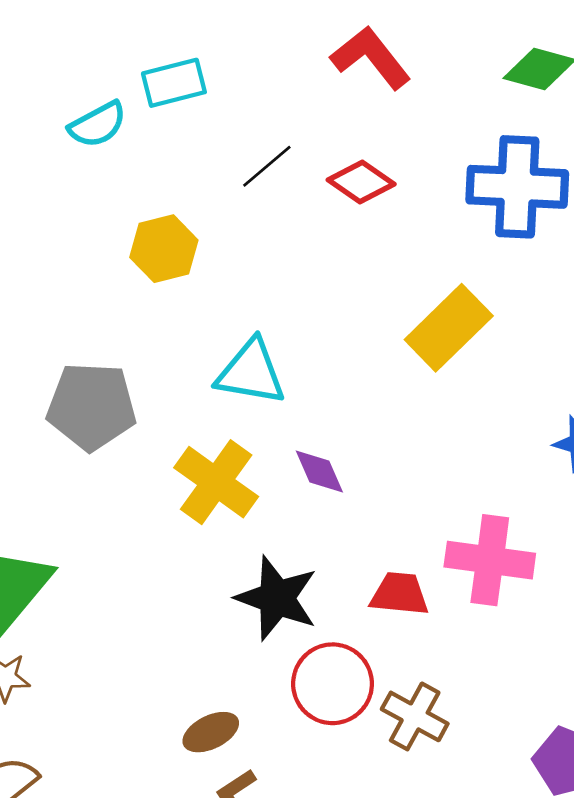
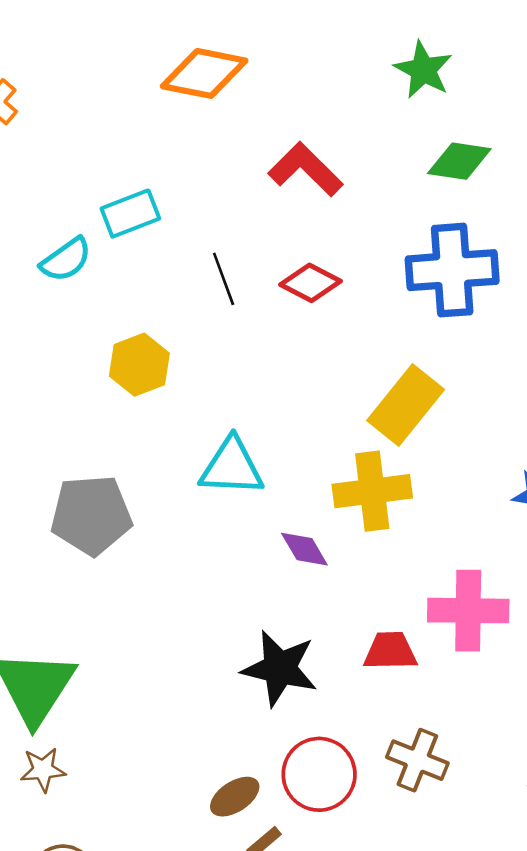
black line: (267, 166) -> (224, 279), turned -63
yellow cross: (216, 482) -> (372, 491), moved, turned -36
red circle: (333, 684) -> (319, 774), moved

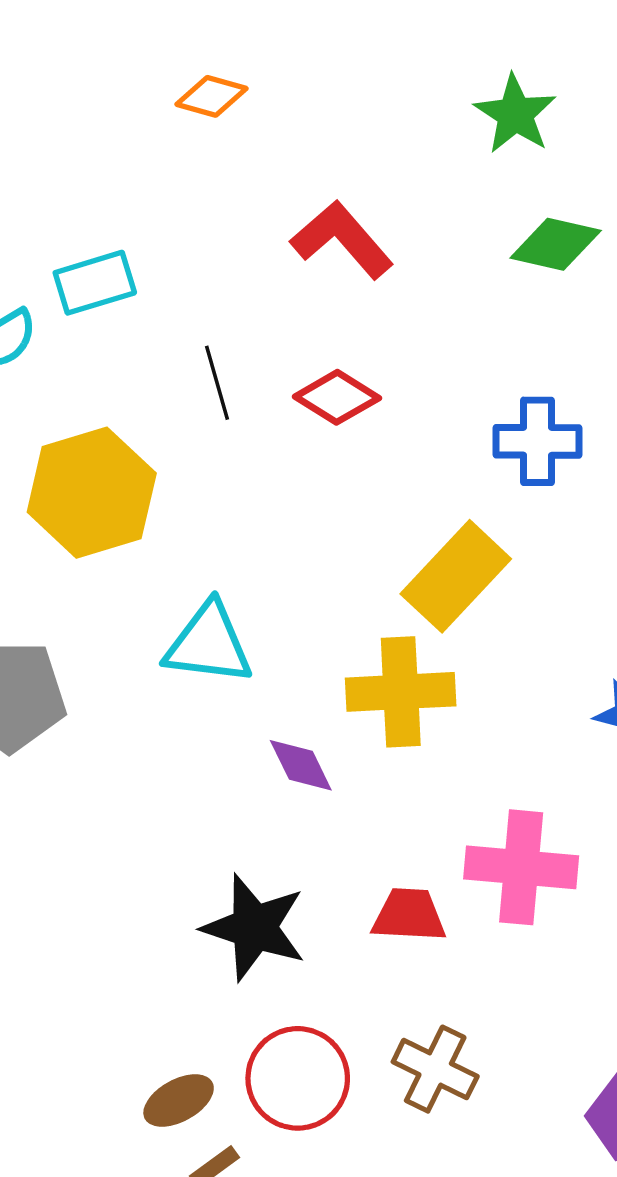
orange diamond: (204, 73) -> (212, 96), size x0.6
blue cross: (452, 270) -> (538, 441), moved, size x0.7
yellow hexagon: (139, 365) -> (92, 493), size x1.5

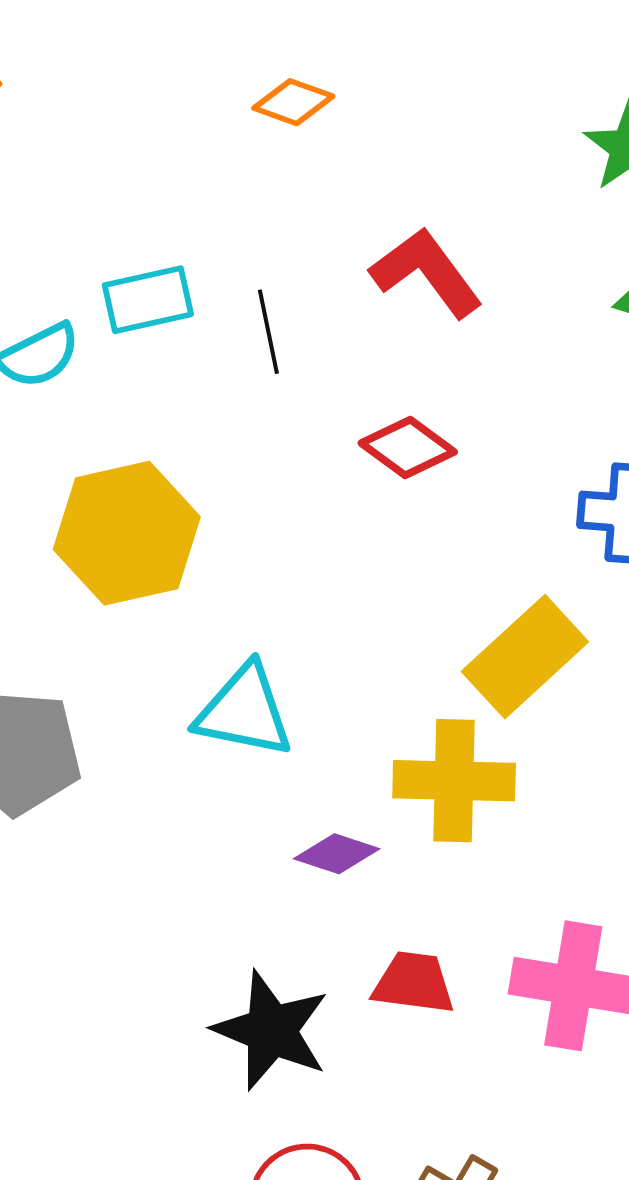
black line: (217, 383) -> (268, 332), moved
purple diamond: (301, 765) -> (337, 854), turned -50
red trapezoid: (409, 915) -> (414, 983), moved

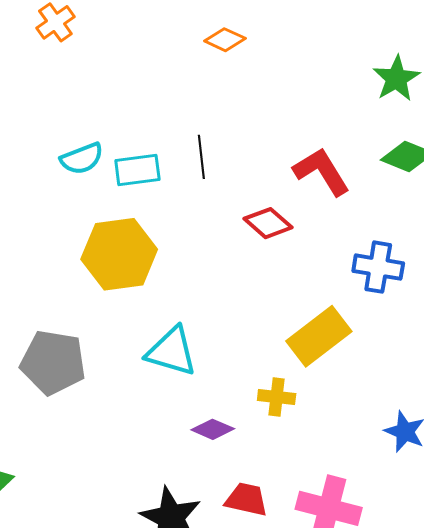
red L-shape: (426, 272) -> (322, 172), moved
cyan rectangle: (148, 300) -> (137, 170), moved
yellow cross: (454, 781) -> (277, 397), size x0.6

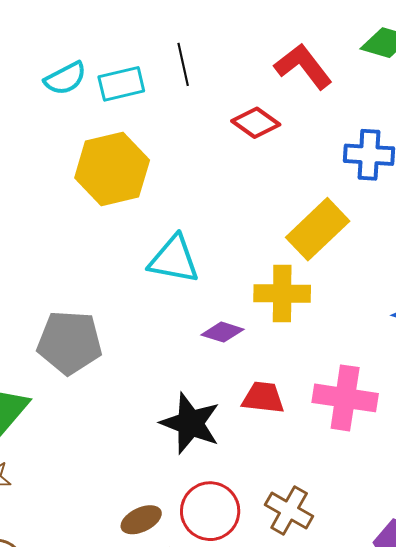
gray pentagon: (53, 362) -> (70, 342), moved
yellow cross: (277, 397) -> (282, 293), size x1.5

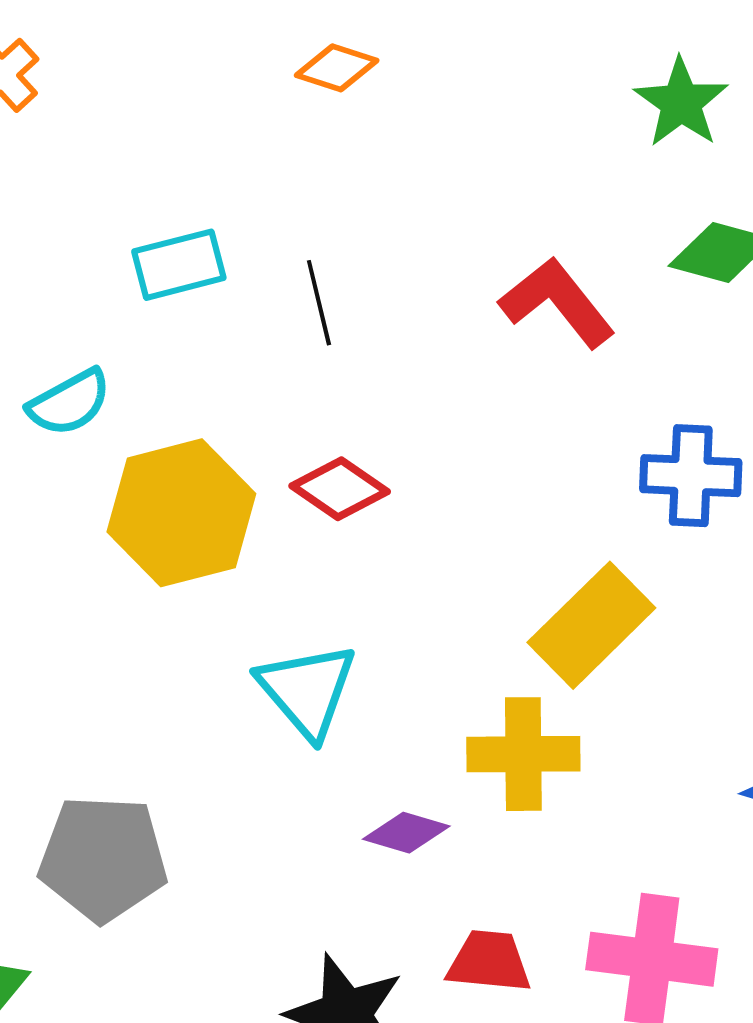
cyan semicircle: (65, 78) -> (69, 403), moved
cyan rectangle: (121, 84) -> (179, 265), moved
red diamond: (256, 123) -> (340, 489), moved
cyan triangle: (174, 259) -> (307, 690), turned 40

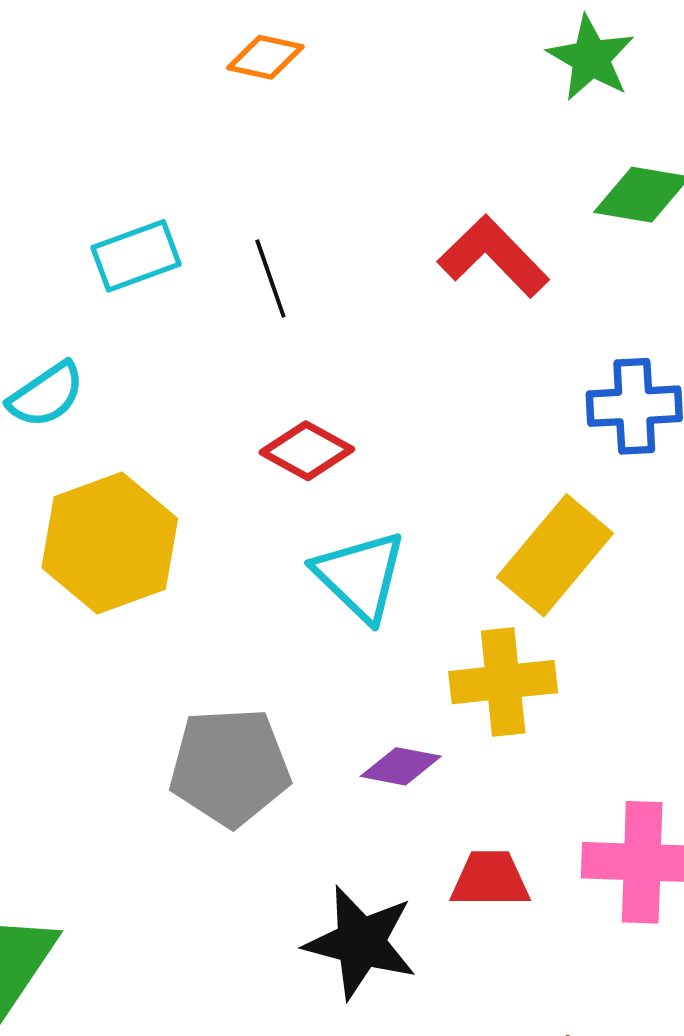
yellow hexagon: (181, 513) -> (110, 543), moved
cyan triangle: (307, 690) -> (360, 576), moved
gray pentagon: (103, 858) -> (230, 767), moved

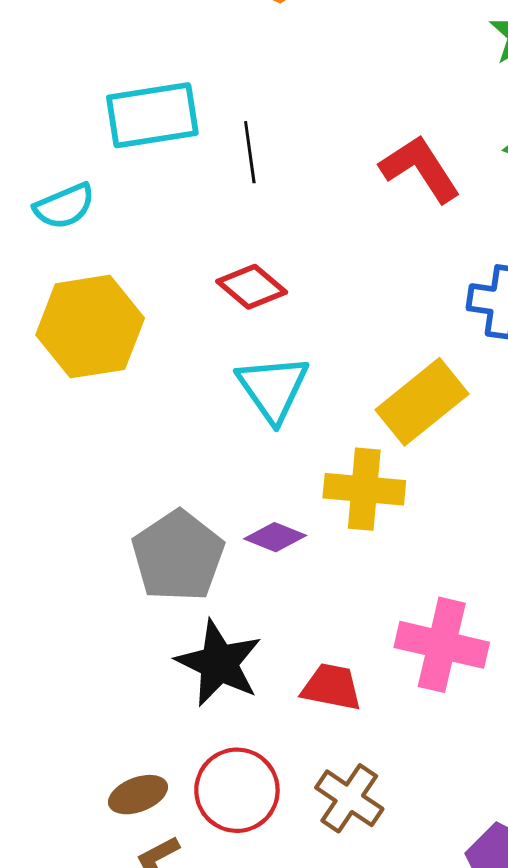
cyan rectangle: (136, 256) -> (152, 115), size x1.4
gray pentagon: (230, 767) -> (178, 556), moved, turned 30
red trapezoid: (490, 879) -> (332, 687), moved

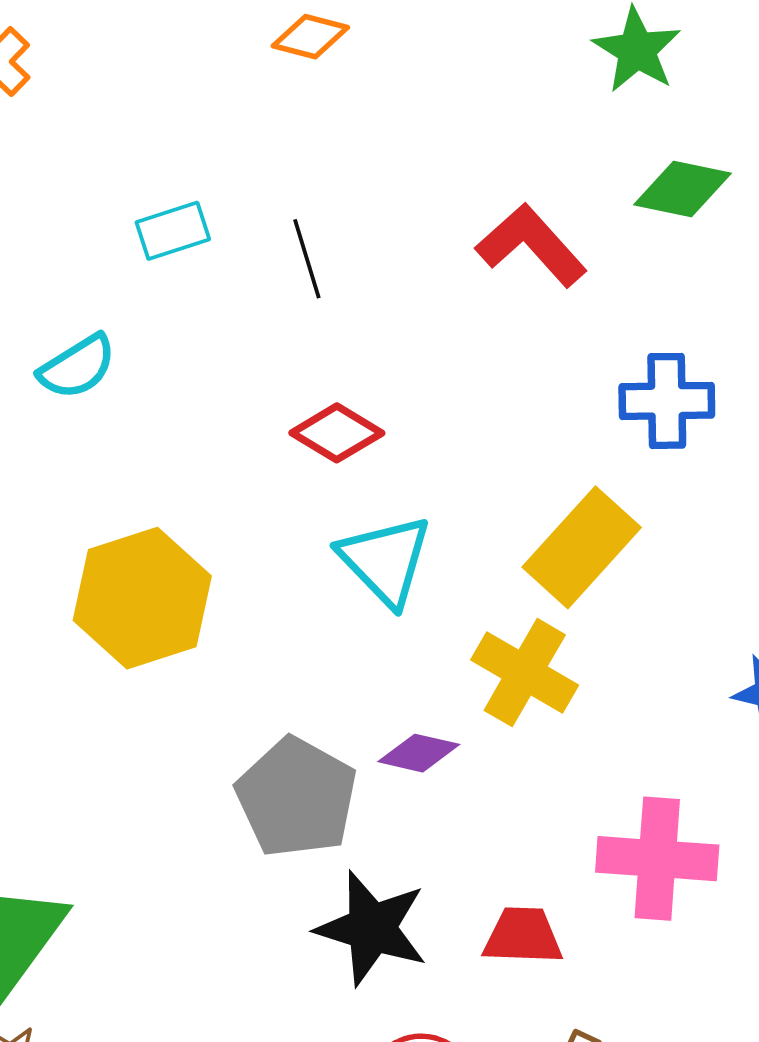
cyan rectangle: (152, 115) -> (173, 231), size x0.6
yellow hexagon: (90, 327) -> (142, 598), moved
yellow cross: (364, 489) -> (525, 673), turned 34

